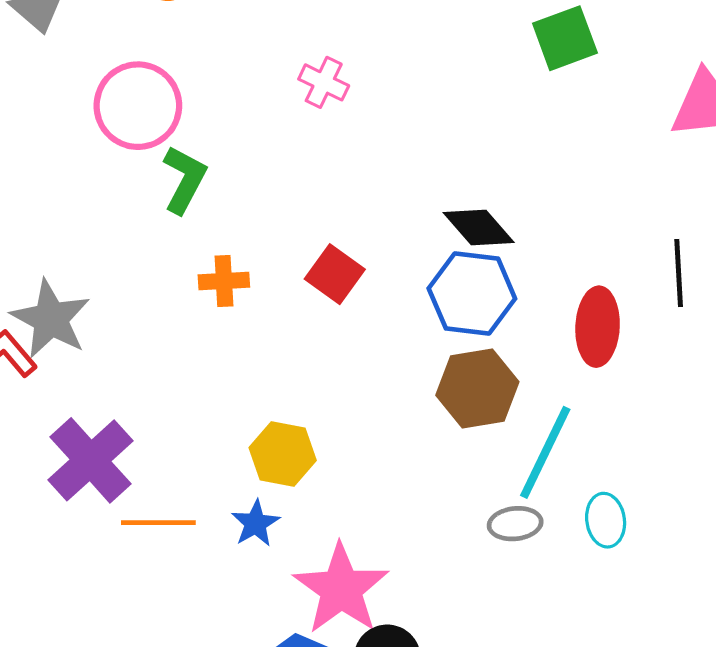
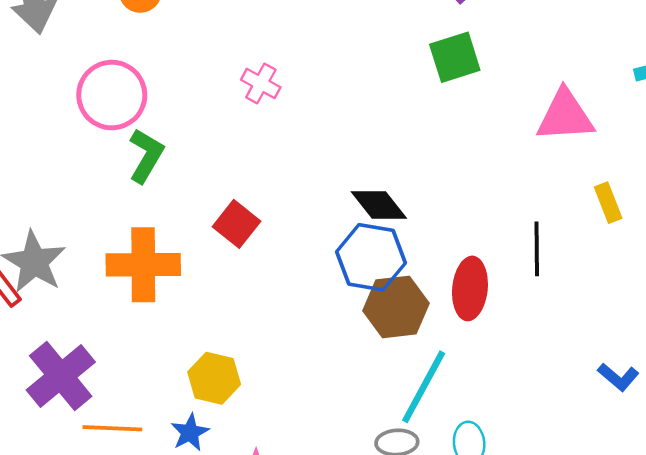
red square: (335, 274) -> (237, 224), moved
orange cross: (224, 281) -> (143, 265), moved, size x1.8
brown hexagon: (477, 389) -> (396, 307), moved

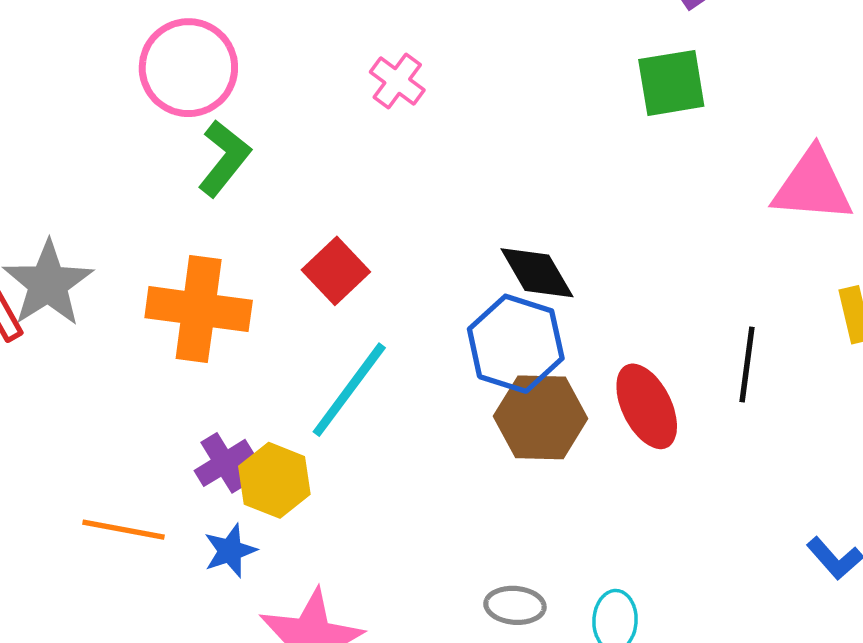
red ellipse: (470, 288) -> (647, 406), turned -40
purple cross: (61, 376) -> (224, 463), moved, size x0.6
cyan line: (424, 387) -> (349, 390), moved

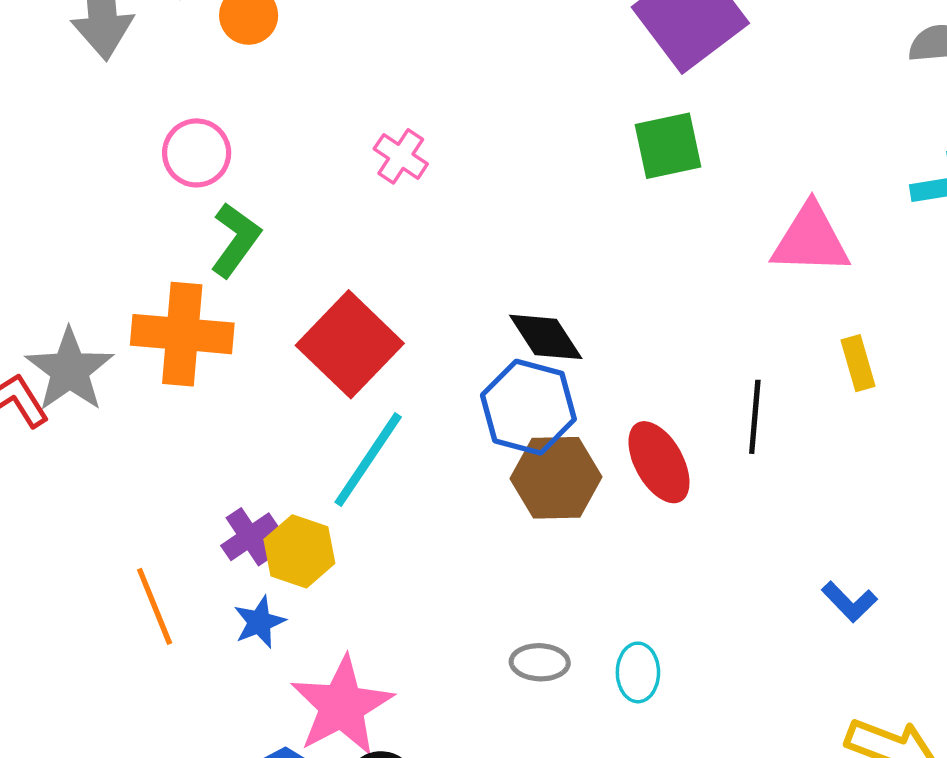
pink circle: (188, 68) -> (197, 153), size x0.7
red square: (336, 271) -> (350, 344), size x1.6
orange cross: (199, 309) -> (182, 334), moved
orange line: (124, 530) -> (155, 606), turned 60

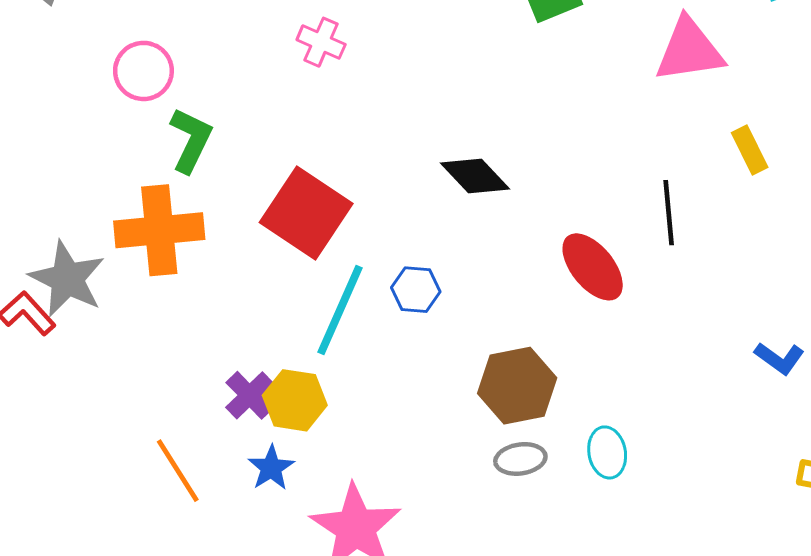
blue hexagon: (528, 407) -> (416, 290), moved, size x0.6
brown hexagon: (556, 478) -> (517, 386), moved

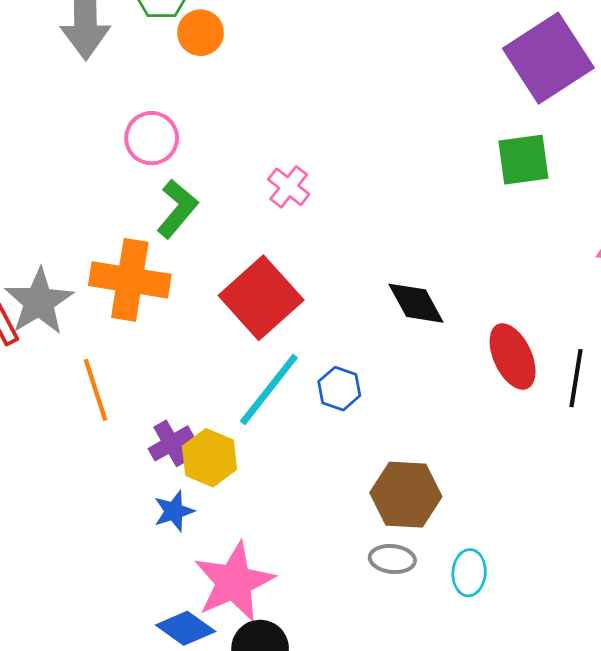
pink cross: (321, 42) -> (289, 187), moved
red ellipse: (593, 267) -> (513, 356), moved
orange line: (178, 471) -> (95, 390), moved

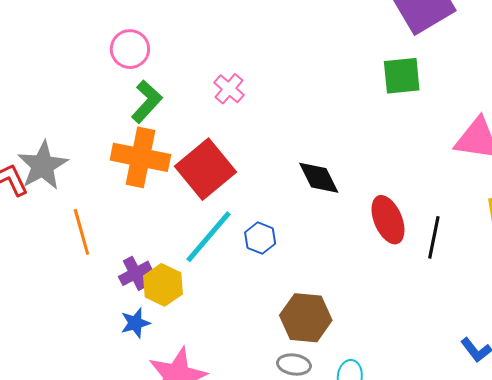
orange cross: (130, 280) -> (140, 157), moved

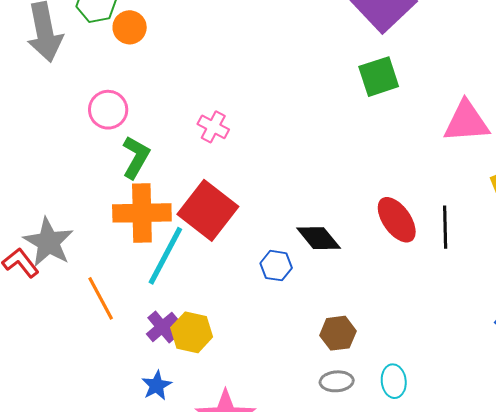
black diamond: (319, 178) -> (319, 238), moved
cyan line: (209, 237) -> (165, 256), moved
brown hexagon: (306, 318) -> (338, 333), size x0.7
blue star: (135, 323) -> (157, 385), moved

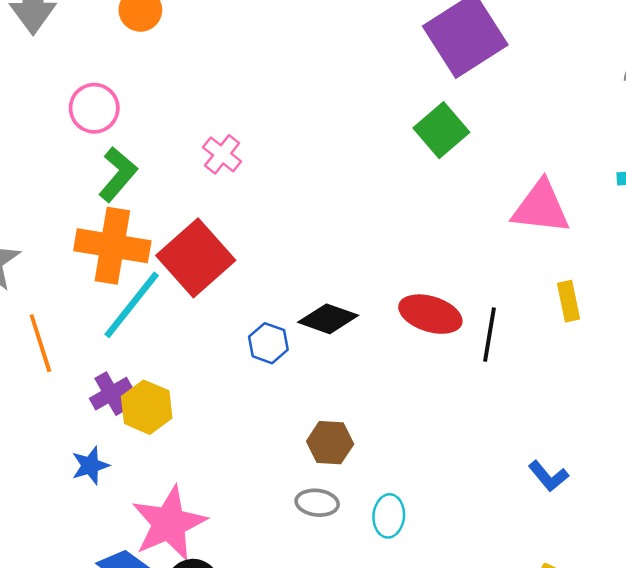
green square: (379, 77) -> (441, 130), turned -33
red ellipse: (397, 220) -> (430, 314), turned -48
black diamond: (319, 238) -> (328, 319), turned -42

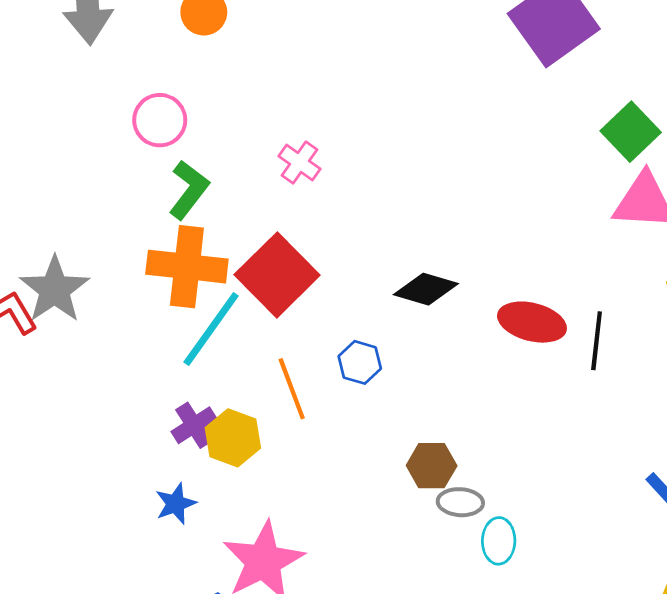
green square: (441, 130) -> (631, 132), moved
black diamond: (328, 319) -> (426, 289), moved
orange line: (40, 343) -> (292, 389), moved
gray ellipse: (317, 503) -> (460, 502), moved

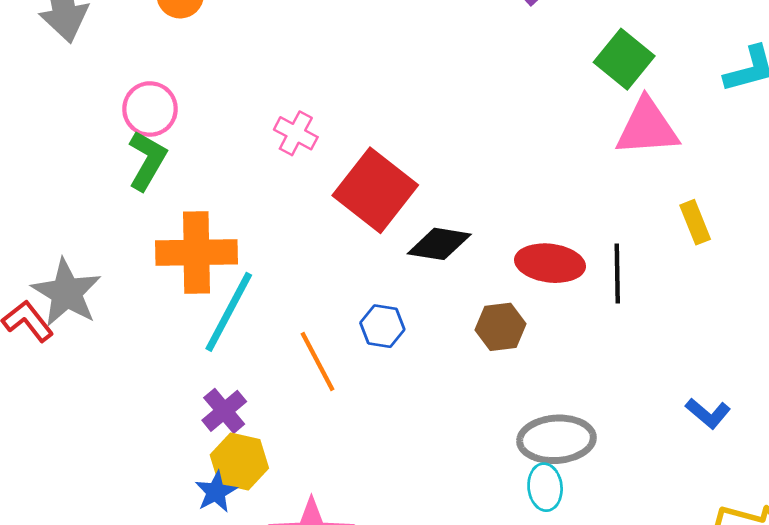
green L-shape: (189, 190) -> (147, 161), moved
red square: (277, 275) -> (375, 190), moved
yellow hexagon: (233, 438) -> (239, 461), moved
brown hexagon: (432, 466) -> (501, 327), moved
gray ellipse: (460, 502) -> (556, 439), moved, size x1.6

